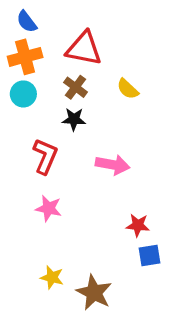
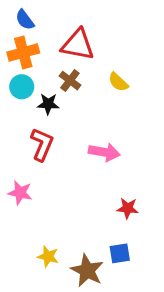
black star: (74, 119) -> (48, 104), moved
pink star: (49, 208) -> (20, 193), moved
blue square: (150, 256) -> (120, 253), moved

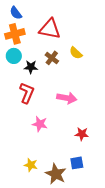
brown cross: (70, 81) -> (52, 58), moved
pink star: (20, 193) -> (40, 124), moved

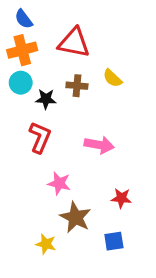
brown cross: (52, 58) -> (77, 86), turned -32
brown star: (56, 174) -> (75, 217), moved

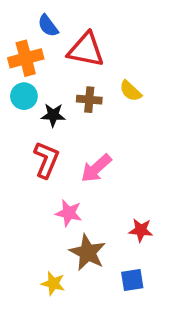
blue semicircle: (24, 19) -> (48, 26), moved
pink arrow: (99, 145) -> (96, 168), moved, turned 128

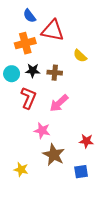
orange cross: (26, 58) -> (25, 43), moved
cyan circle: (24, 96) -> (12, 74), moved
brown cross: (89, 100) -> (55, 73), moved
yellow star: (53, 283) -> (21, 169), moved

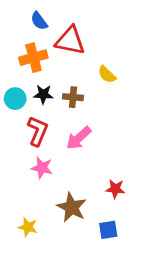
pink star: (42, 131) -> (42, 168), moved

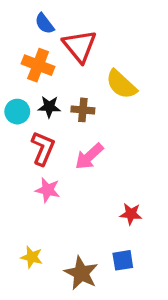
red triangle: (70, 41) -> (80, 46), turned 40
orange cross: (33, 58) -> (38, 65), turned 36
yellow semicircle: (107, 75) -> (121, 84), size x1.5
brown star: (72, 207) -> (81, 273), moved

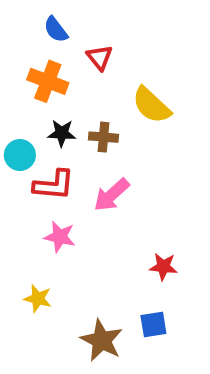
red triangle: (80, 46) -> (100, 57), size x0.6
cyan circle: (17, 112) -> (20, 155), moved
red L-shape: (43, 148) -> (54, 185), turned 72
yellow star: (32, 257) -> (38, 299), moved

